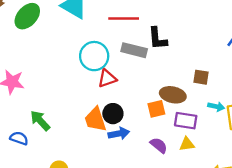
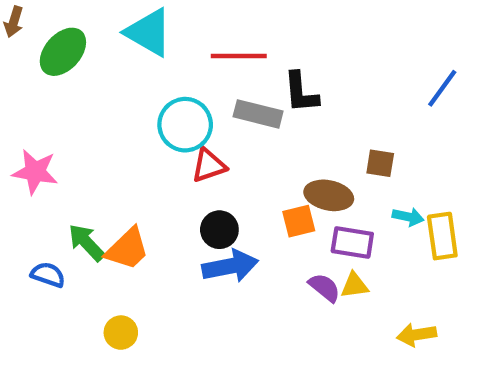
orange trapezoid: (95, 119) -> (127, 249), moved, turned -116
blue arrow: (119, 134) -> (230, 266), size x1.4
purple semicircle: (159, 145) -> (324, 288), moved

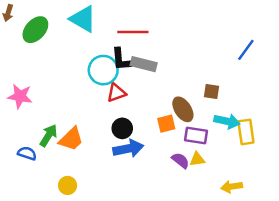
black L-shape: (301, 92) -> (121, 59), moved
brown ellipse: (329, 195) -> (183, 109), turned 45
cyan arrow: (408, 217) -> (227, 121), size x1.5
green arrow: (87, 243) -> (48, 135), turned 75

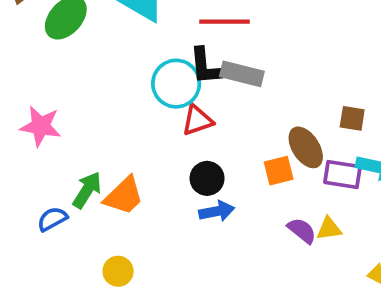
purple rectangle: (196, 135) -> (342, 174), moved
blue arrow: (128, 149) -> (217, 211), size x0.7
blue semicircle: (27, 153) -> (52, 219), turned -48

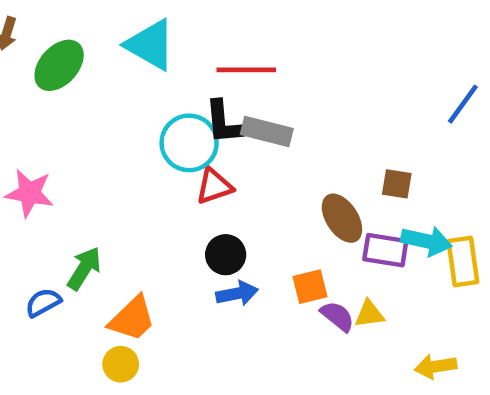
orange square: (279, 171) -> (310, 287), moved
orange trapezoid: (124, 196) -> (132, 319), moved

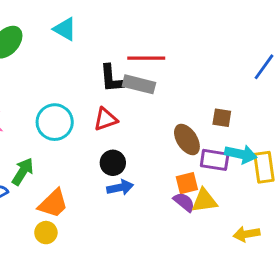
cyan triangle: (150, 45) -> (65, 29), size x0.7
red line: (246, 70) -> (146, 58), moved
cyan circle: (189, 143) -> (55, 122), moved
orange square: (310, 287) -> (187, 183), moved
yellow triangle: (369, 314) -> (204, 201), size x1.4

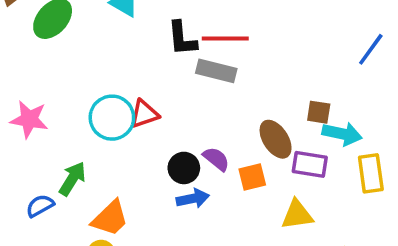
black L-shape: (111, 78) -> (182, 38), moved
red triangle: (106, 119) -> (144, 114), moved
cyan arrow: (241, 154) -> (342, 134), moved
orange square: (187, 183) -> (252, 177), moved
purple semicircle: (184, 202) -> (216, 159), moved

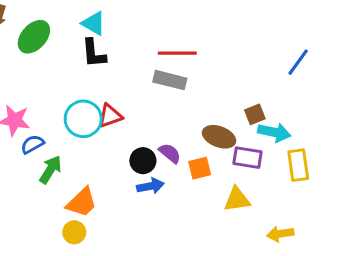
black L-shape: (182, 38) -> (94, 53), moved
brown square: (319, 112) -> (255, 114), turned -30
brown ellipse: (276, 139) -> (219, 137), turned -36
blue semicircle: (40, 206) -> (32, 144), moved

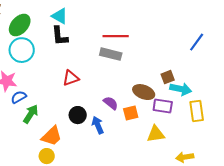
cyan circle: (83, 119) -> (22, 50), moved
black circle: (143, 161) -> (78, 115), moved
blue arrow: (150, 186) -> (98, 125), turned -102

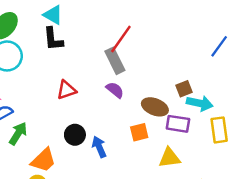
red line: (116, 36) -> (121, 39), turned -55
gray rectangle: (111, 54) -> (115, 61), turned 50
purple semicircle: (111, 103) -> (115, 90), moved

